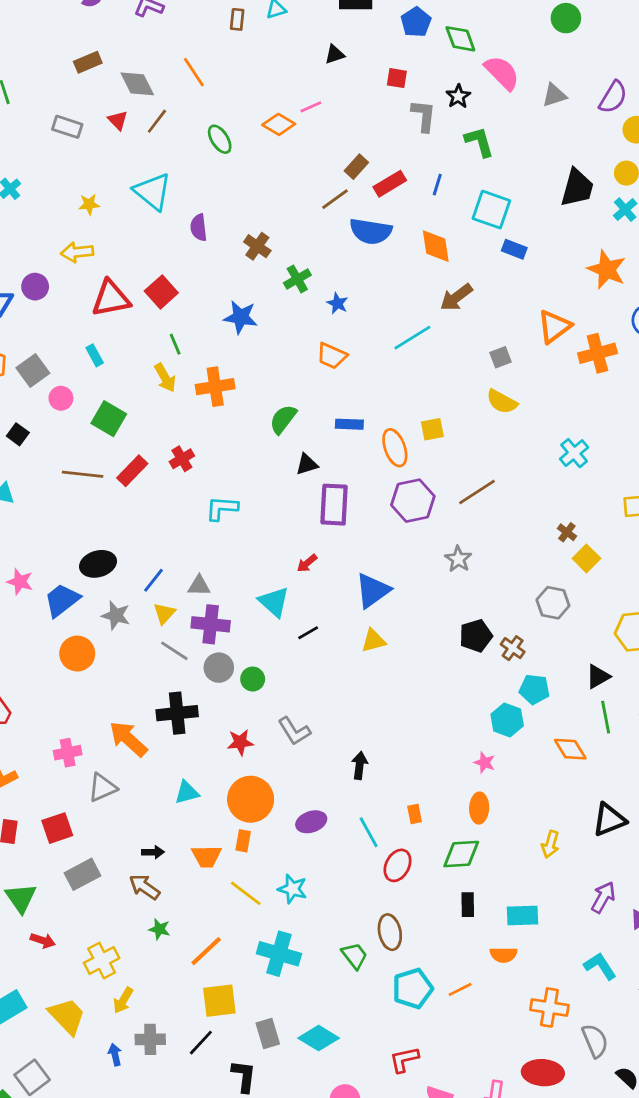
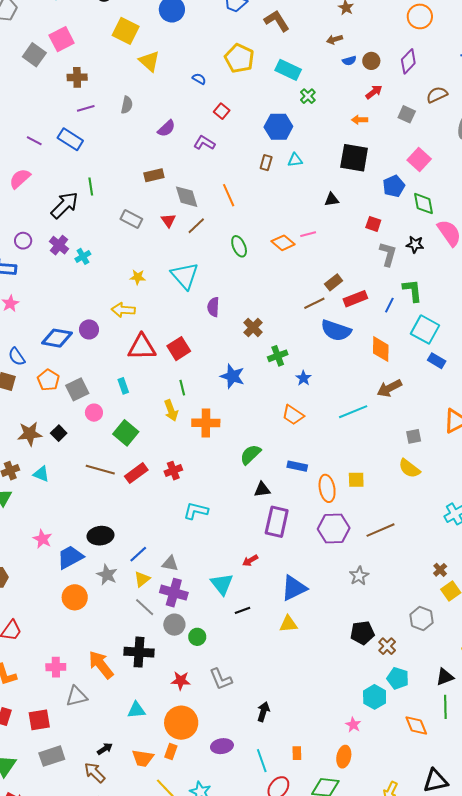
black star: (458, 96) -> (415, 244), turned 30
green L-shape: (479, 142) -> (412, 290), moved
black arrow: (153, 852) -> (105, 749), turned -42

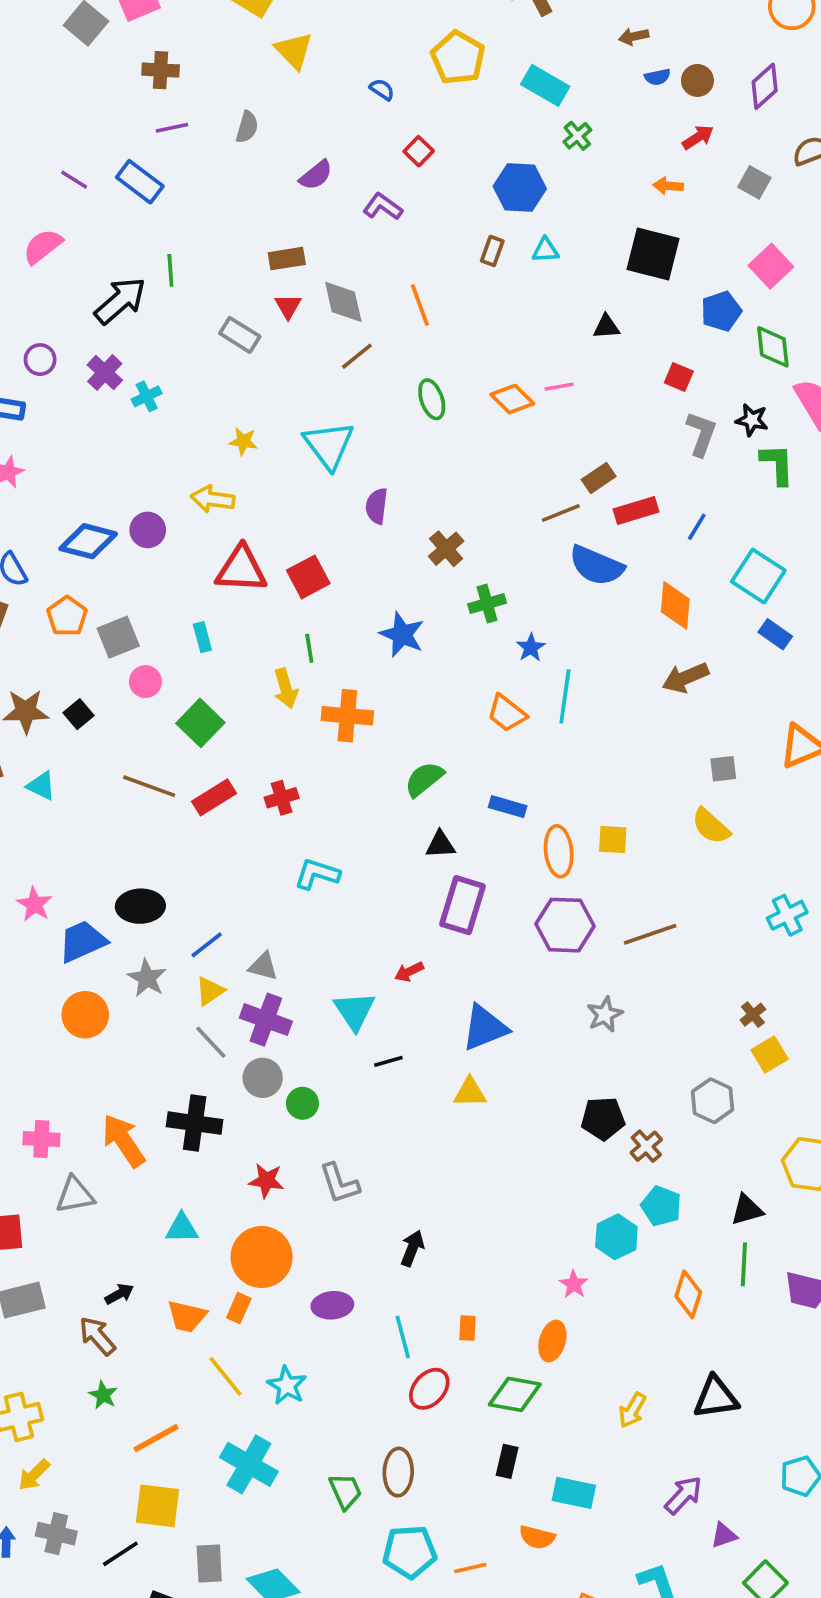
red triangle: (168, 220) -> (288, 306), moved
green L-shape: (412, 290) -> (777, 464), moved
cyan line: (353, 412) -> (565, 696), moved, turned -64
orange diamond: (416, 726) -> (688, 1294), turned 35

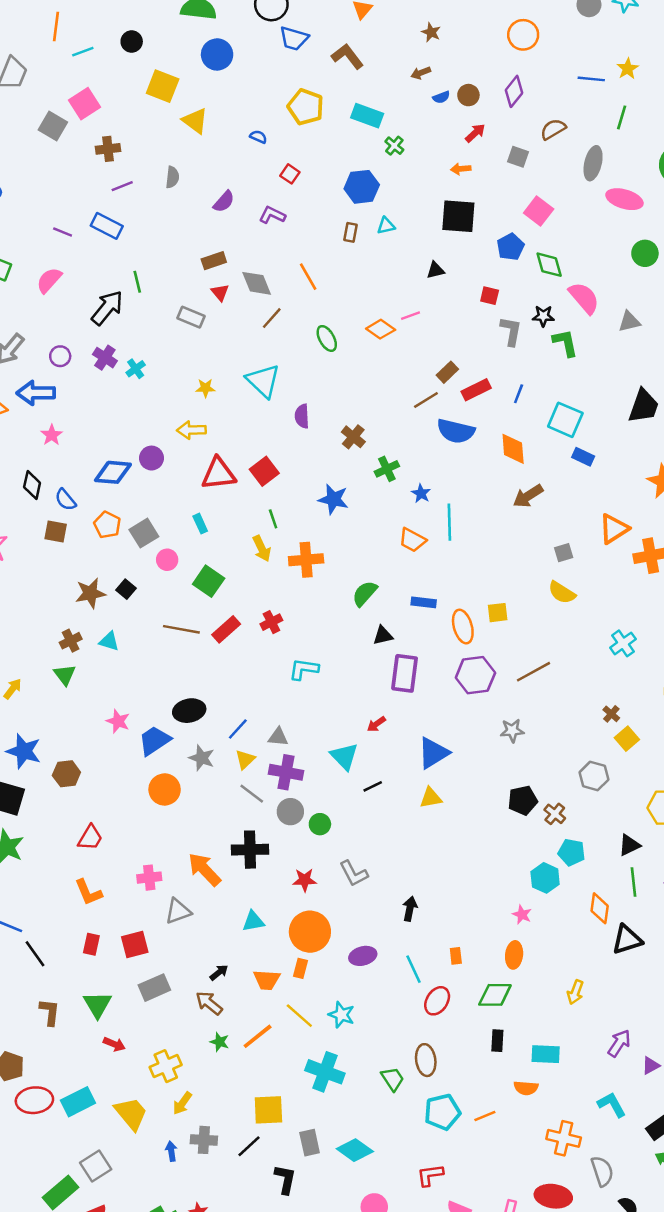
gray star: (605, 1014) -> (512, 731), turned 30
black triangle: (716, 1397) -> (627, 940), moved
orange line: (156, 1438) -> (258, 1036), moved

